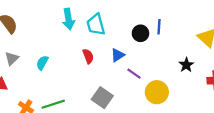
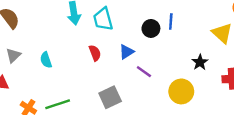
cyan semicircle: (42, 63) -> (46, 60), turned -48
yellow circle: (157, 92) -> (181, 91), moved
gray square: (102, 98) -> (110, 97), turned 30

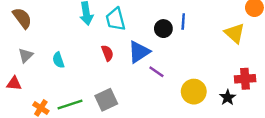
blue triangle: (126, 52) -> (139, 52), size x1.5
black star: (200, 62) -> (228, 97), moved
gray square: (110, 97) -> (106, 100), moved

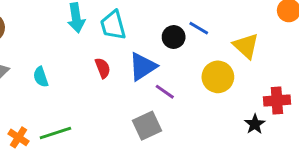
blue line: (183, 22) -> (199, 28), turned -63
yellow triangle: (235, 33) -> (246, 46), moved
yellow circle: (194, 92) -> (218, 77), moved
gray square: (106, 100) -> (147, 126), moved

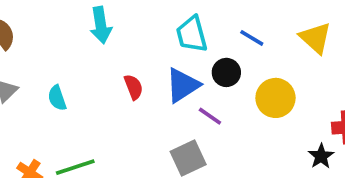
cyan trapezoid: (113, 25) -> (192, 34), moved
black circle: (174, 37) -> (226, 72), moved
yellow triangle: (246, 46) -> (316, 38), moved

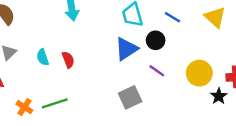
red semicircle: (134, 87) -> (68, 60), moved
yellow circle: (275, 98) -> (199, 73), moved
purple line: (210, 116) -> (157, 71), moved

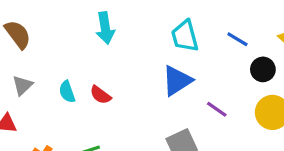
black circle: (156, 40) -> (263, 69), moved
red semicircle: (68, 60) -> (100, 95), turned 147

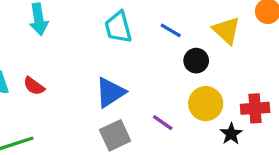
blue triangle: (177, 81) -> (110, 92), moved
purple line: (217, 109) -> (163, 123), moved

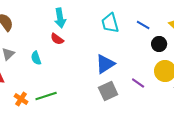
red semicircle: (34, 86) -> (57, 39), moved

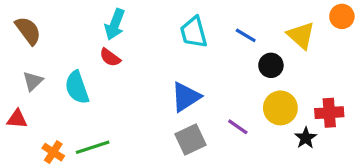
cyan arrow: (60, 18) -> (115, 24), turned 30
cyan semicircle: (36, 58) -> (77, 87), size x1.5

